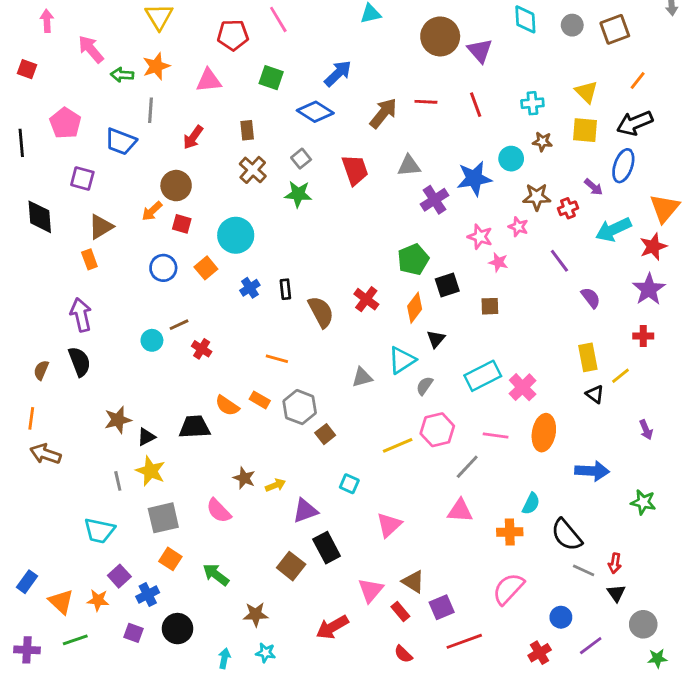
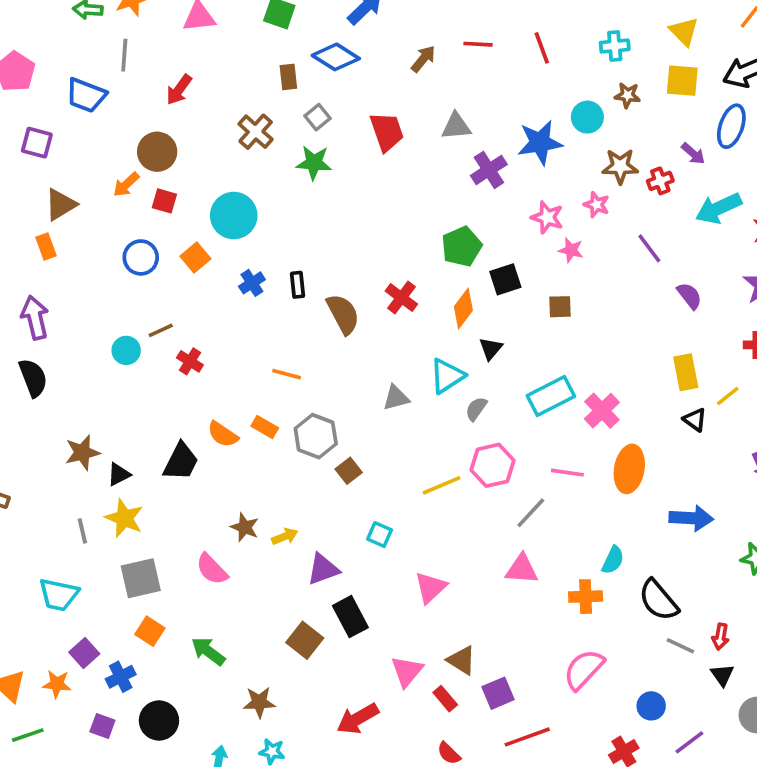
brown arrow: (383, 113) -> (423, 59), size x0.7
brown rectangle: (247, 130) -> (288, 77), moved
black trapezoid: (195, 427) -> (181, 462), turned 120

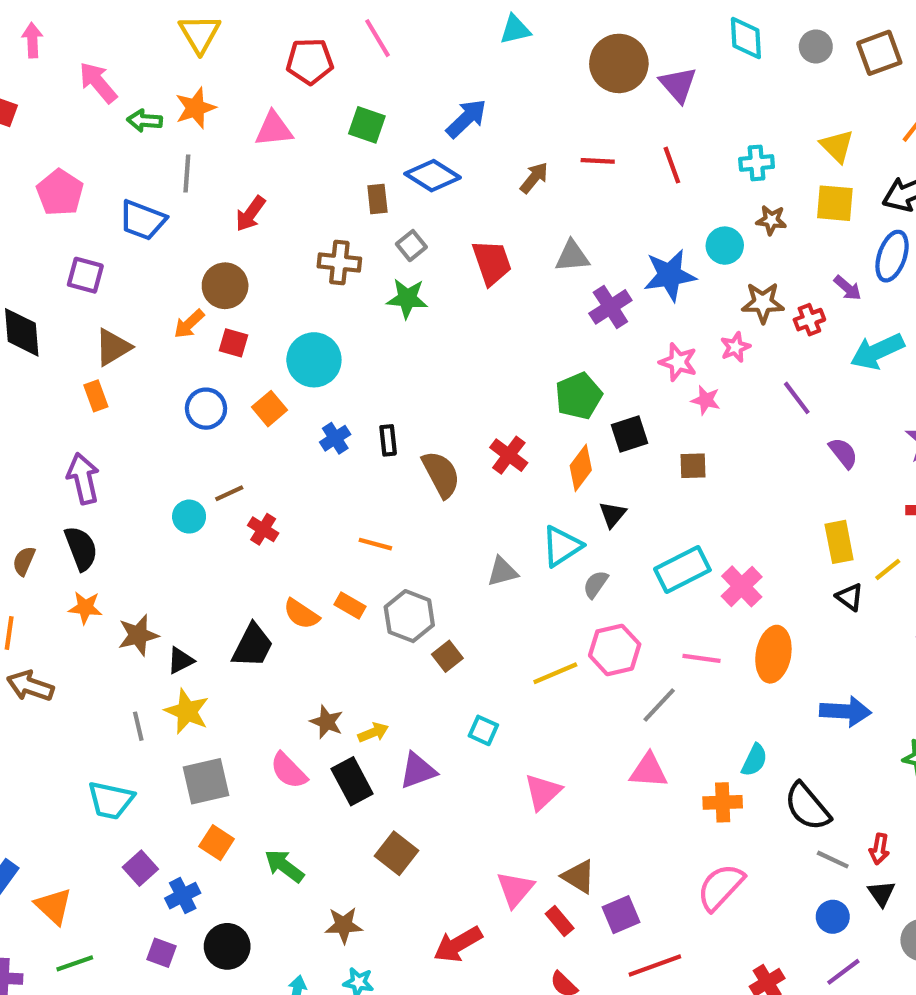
brown cross: (256, 132) -> (339, 262), turned -36
pink star: (596, 205) -> (735, 347), turned 30
black rectangle: (350, 617) -> (352, 781), moved
orange star: (57, 684) -> (85, 608), moved
blue circle: (651, 706) -> (833, 917), moved

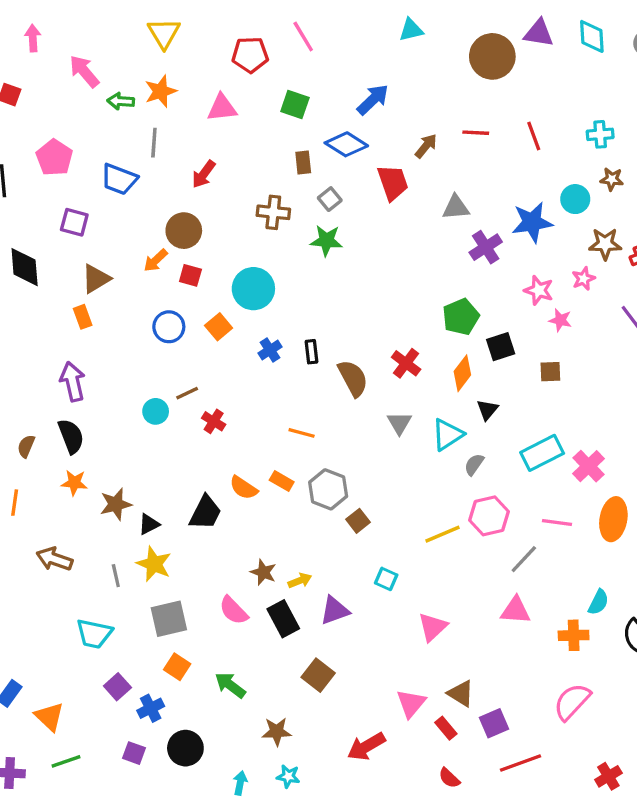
purple triangle: (678, 85) -> (539, 33), moved, turned -40
red trapezoid: (492, 262) -> (393, 182), moved
gray triangle: (502, 572) -> (399, 423), moved, turned -45
brown arrow: (30, 686) -> (54, 559), moved

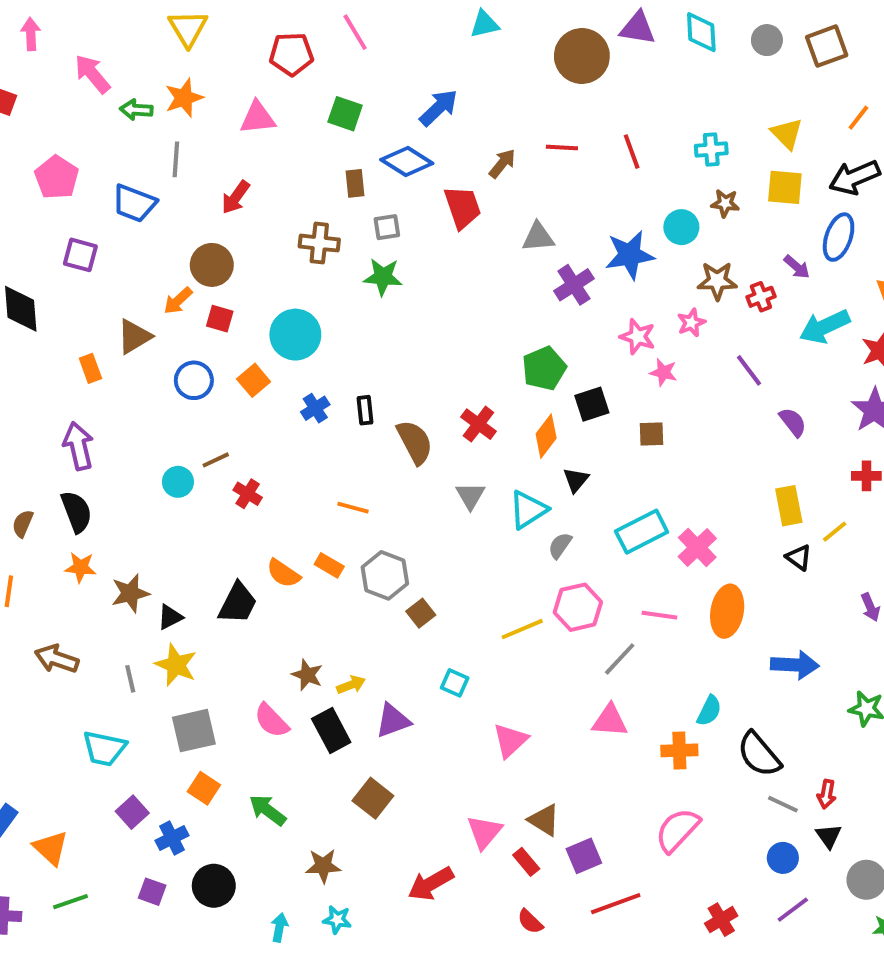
gray square: (330, 199) -> (387, 227), turned 30
brown triangle: (96, 279) -> (134, 337), moved

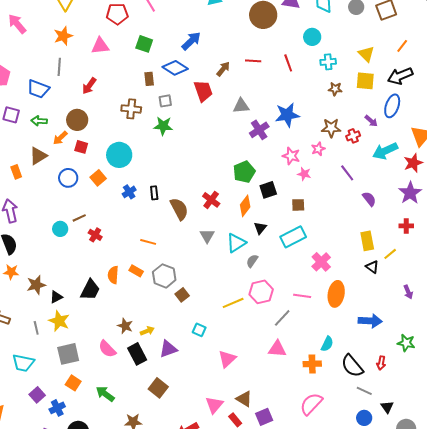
green arrow: (136, 110) -> (39, 121), moved
cyan circle: (681, 227) -> (312, 37), moved
cyan rectangle: (642, 532) -> (293, 237), moved
orange semicircle: (283, 573) -> (113, 275), turned 60
red arrow: (827, 794) -> (381, 363), moved

